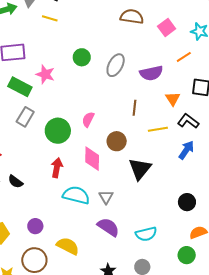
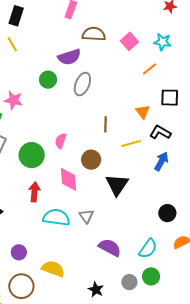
yellow line: (50, 18) -> (12, 44), turned 49
purple semicircle: (151, 73) -> (69, 57), moved
purple semicircle: (108, 227) -> (110, 247), moved
cyan semicircle: (146, 234) -> (148, 249), moved, turned -35
green circle: (187, 255) -> (151, 276), moved

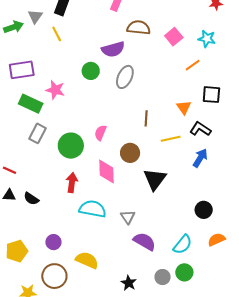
gray triangle: (86, 216) -> (128, 217), moved

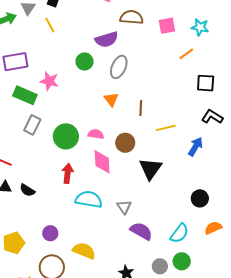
pink square: (174, 37) -> (167, 26), turned 30
orange triangle: (184, 107) -> (111, 99), moved
black L-shape: (200, 129) -> (212, 117), moved
pink semicircle: (100, 133) -> (96, 134), moved, turned 77

